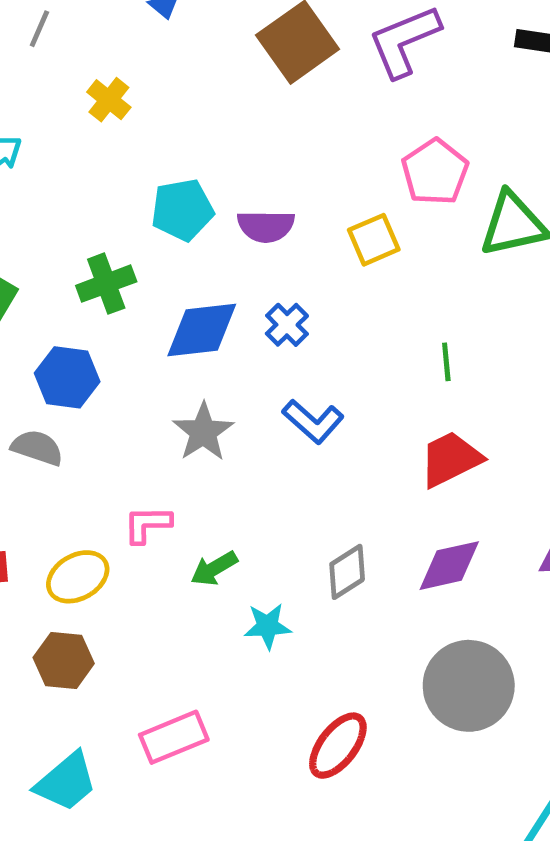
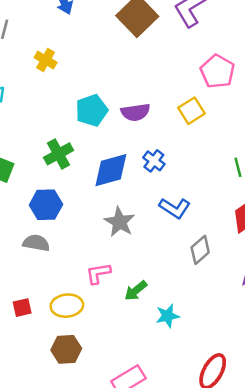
gray diamond: (347, 572) -> (200, 250), moved
yellow ellipse: (78, 577) -> (67, 306), turned 32

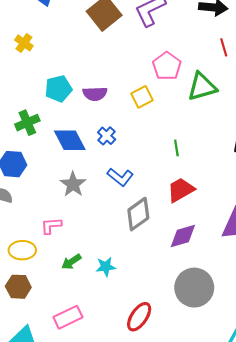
blue diamond: (111, 170) -> (70, 140), turned 72
gray diamond: (200, 250) -> (138, 214), size x1.4
green arrow: (136, 291) -> (71, 262), moved

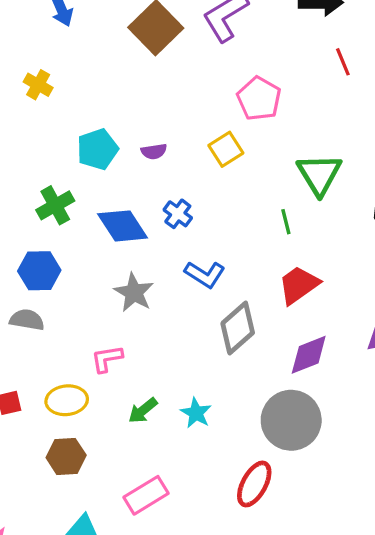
green triangle: (202, 87) -> (319, 174), moved, turned -40
purple semicircle: (95, 94) -> (154, 151), size x0.7
cyan star: (106, 267) -> (196, 413), turned -30
gray circle: (194, 288) -> (291, 420), moved

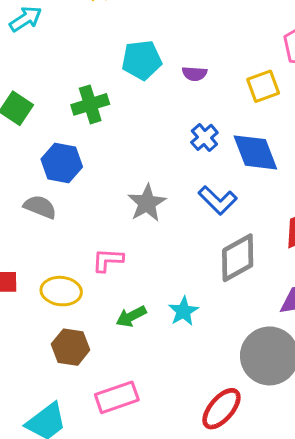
blue diamond: (123, 226) -> (255, 152), moved
cyan star: (196, 413) -> (183, 311), moved
brown hexagon: (66, 456) -> (71, 347), moved

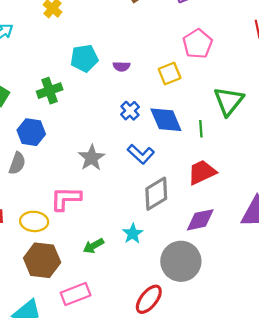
gray semicircle: (40, 207) -> (17, 163), turned 90
pink L-shape: (108, 260) -> (66, 199), size x1.4
cyan star: (183, 311) -> (133, 234), moved
green arrow: (131, 316) -> (93, 246), moved
brown hexagon: (71, 347) -> (42, 260), size x1.4

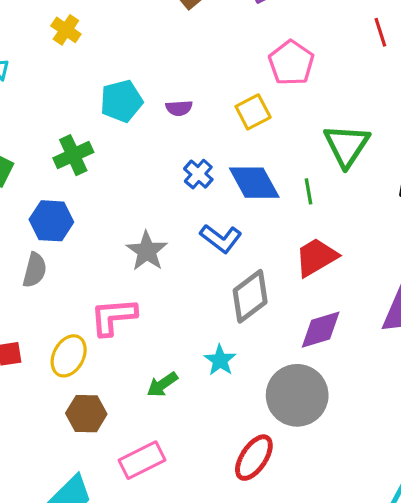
yellow ellipse: (34, 221) -> (69, 356), turned -60
brown hexagon: (42, 260) -> (86, 414), size x0.7

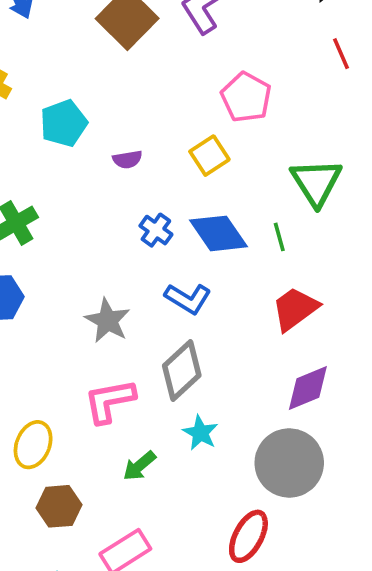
cyan pentagon: (121, 101) -> (64, 123), moved
gray diamond: (250, 296) -> (182, 370), moved
pink L-shape: (113, 317) -> (110, 401), moved

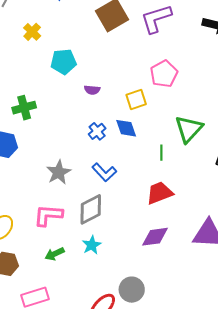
blue diamond: (218, 233) -> (126, 128), moved, size x0.7
gray circle: (289, 463) -> (132, 290), moved, size x0.7

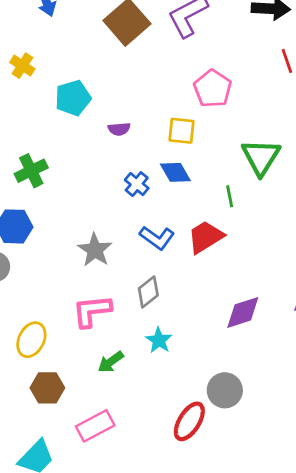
yellow square: (136, 100) -> (181, 131), turned 35
red trapezoid: (160, 193) -> (205, 237), moved
gray diamond: (91, 209) -> (148, 292), size x0.7

